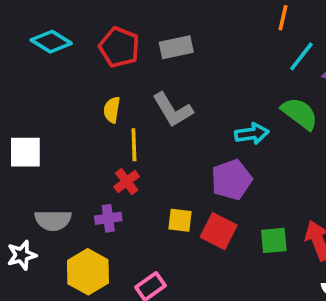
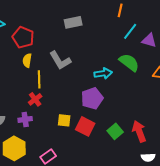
red pentagon: (119, 47) -> (23, 37), moved
gray rectangle: (176, 47) -> (73, 22), moved
green square: (274, 240) -> (115, 131), turned -35

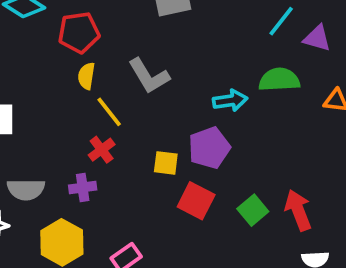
red pentagon: (23, 37) -> (79, 32), turned -30
green semicircle: (129, 62) -> (279, 80), turned -40
yellow line: (39, 79) -> (109, 112), turned -36
yellow square: (64, 120) -> (166, 163), moved

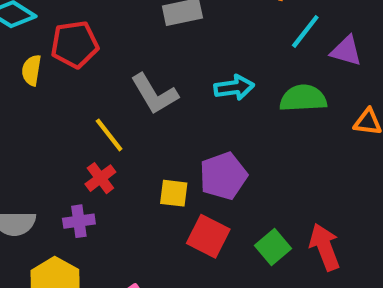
yellow semicircle: (86, 76) -> (31, 70), moved
cyan arrow: (230, 101) -> (234, 87), moved

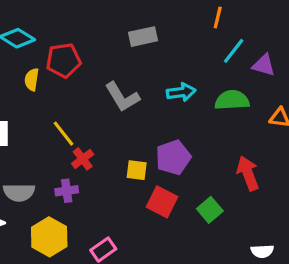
yellow line: (109, 135) -> (64, 134), moved
red arrow: (325, 247) -> (248, 173), moved

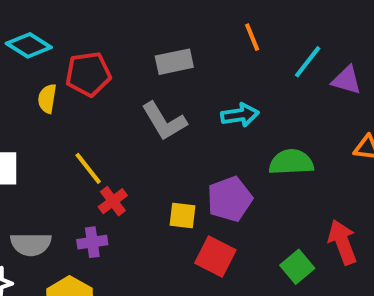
orange line: (218, 17) -> (252, 37), moved, turned -35
gray rectangle: (143, 37) -> (174, 62), moved
green semicircle: (232, 100) -> (291, 162), moved
red arrow: (248, 173) -> (342, 242), moved
green square: (210, 210) -> (297, 267), moved

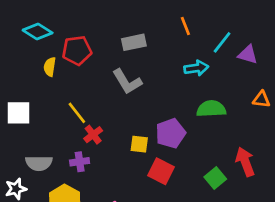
cyan arrow: (240, 115) -> (196, 68), moved

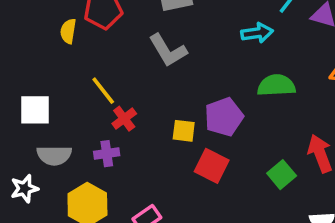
white square: (19, 113) -> (35, 110), moved

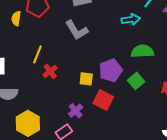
yellow line: (103, 91) -> (37, 54), turned 60
purple cross: (107, 154) -> (76, 111), moved, turned -32
green square: (282, 175) -> (136, 81), moved

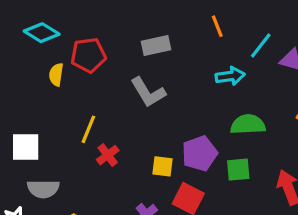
green square: (136, 81) -> (238, 170), turned 35

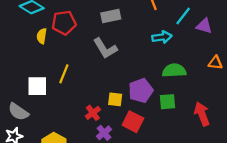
white square: (26, 147) -> (37, 86), moved
red cross: (108, 155) -> (93, 113), moved
gray semicircle: (43, 189) -> (18, 112), moved, turned 35

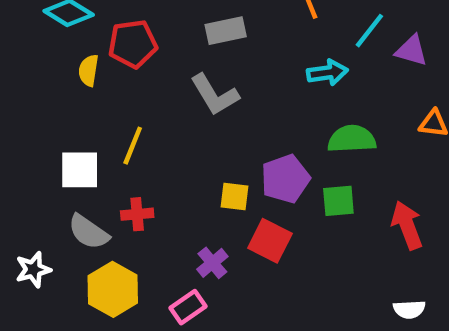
gray semicircle: (18, 112) -> (88, 232), moved
red cross: (93, 113) -> (137, 214), moved, turned 32

